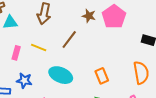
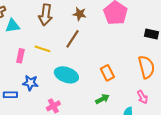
brown star: (89, 16) -> (80, 14), moved

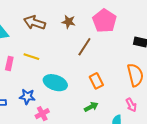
brown arrow: (46, 15) -> (34, 23), turned 100
brown line: (72, 39) -> (84, 47), moved
blue star: (30, 83) -> (27, 97), moved

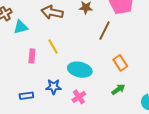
yellow line: (31, 57) -> (53, 46), turned 49
pink cross: (42, 114) -> (79, 97), moved

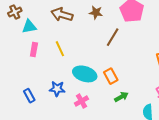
pink rectangle: (32, 56) -> (34, 49), moved
orange rectangle: (120, 63) -> (111, 76), moved
blue rectangle: (26, 96) -> (29, 96), turned 64

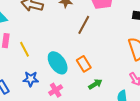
yellow line: (60, 49) -> (24, 49), moved
cyan ellipse: (85, 74) -> (58, 63), turned 40

